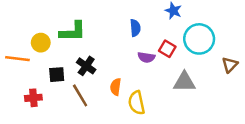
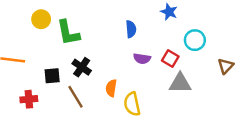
green L-shape: (73, 32) -> (68, 33), turned 80
cyan circle: (199, 39) -> (195, 40), size x0.7
yellow circle: (41, 43) -> (41, 19), moved
red square: (167, 49) -> (170, 59), moved

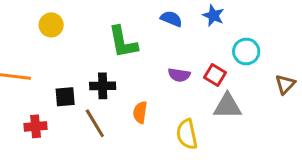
blue semicircle: (131, 29) -> (171, 19), moved, turned -63
green L-shape: (68, 33) -> (123, 42), moved
black cross: (82, 67) -> (103, 86), turned -36
yellow semicircle: (132, 104) -> (187, 134), moved

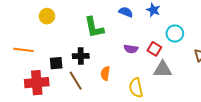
red cross: (36, 126) -> (37, 83), size x1.6

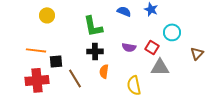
orange line: (23, 50) -> (36, 50), moved
black cross: (81, 56) -> (95, 51), moved

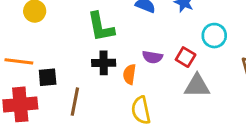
orange semicircle: (104, 71) -> (129, 74), moved
brown line: (75, 78) -> (75, 102), turned 42
yellow semicircle: (134, 85) -> (141, 110), moved

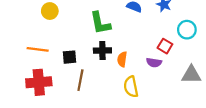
purple semicircle: (152, 57) -> (154, 63), moved
black square: (48, 77) -> (70, 57), moved
gray triangle: (197, 86) -> (191, 75), moved

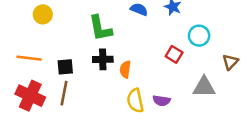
purple semicircle: (154, 63) -> (162, 101), moved
brown line: (80, 80) -> (64, 93), moved
red cross: (39, 82) -> (30, 96), turned 30

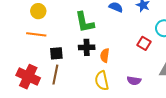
orange line: (29, 58) -> (36, 34), moved
yellow semicircle: (135, 101) -> (102, 81), moved

